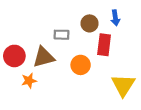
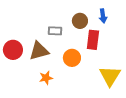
orange star: (29, 81) -> (46, 78), moved

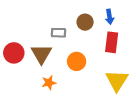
red rectangle: (93, 40) -> (112, 42), moved
brown triangle: (39, 51) -> (41, 54), turned -45

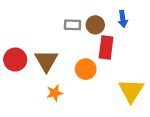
gray rectangle: (58, 33) -> (73, 25), moved
red rectangle: (112, 42) -> (106, 48), moved

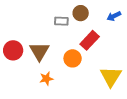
blue arrow: (123, 19) -> (114, 16), moved, turned 72
brown circle: (95, 25) -> (81, 13), moved
red rectangle: (106, 48) -> (90, 40), turned 36

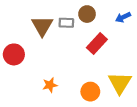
brown triangle: (39, 51) -> (42, 26), moved
orange circle: (73, 58) -> (90, 92), moved

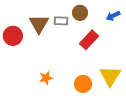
red circle: (14, 54) -> (13, 36), moved

